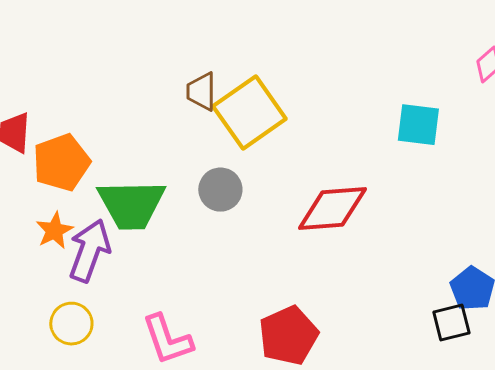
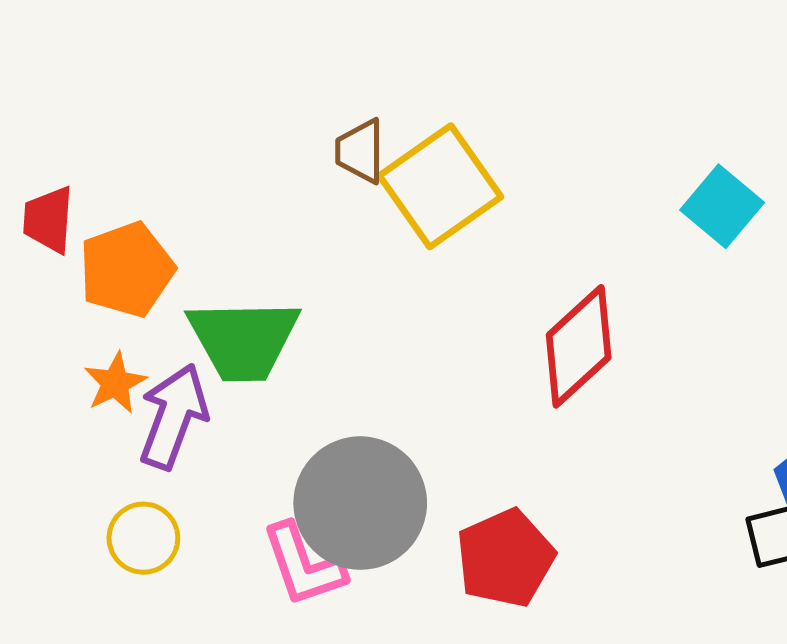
cyan square: (418, 125) -> (722, 206), turned 33
gray circle: (220, 190) -> (360, 503), moved, size x1.8
red diamond: (332, 209) -> (579, 346), turned -38

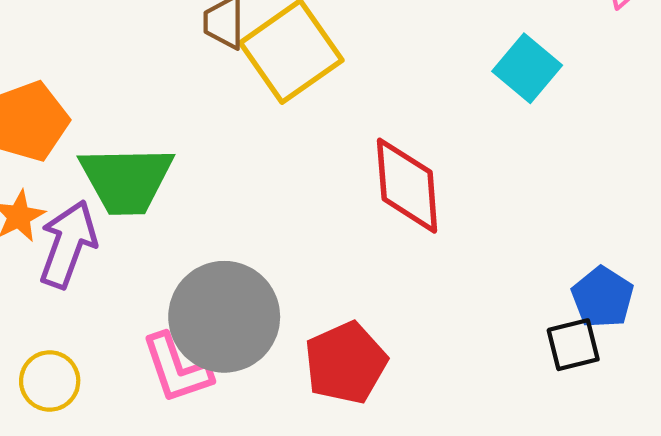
red diamond: (579, 346) -> (407, 186), turned -52
yellow circle: (143, 538) -> (50, 381), moved

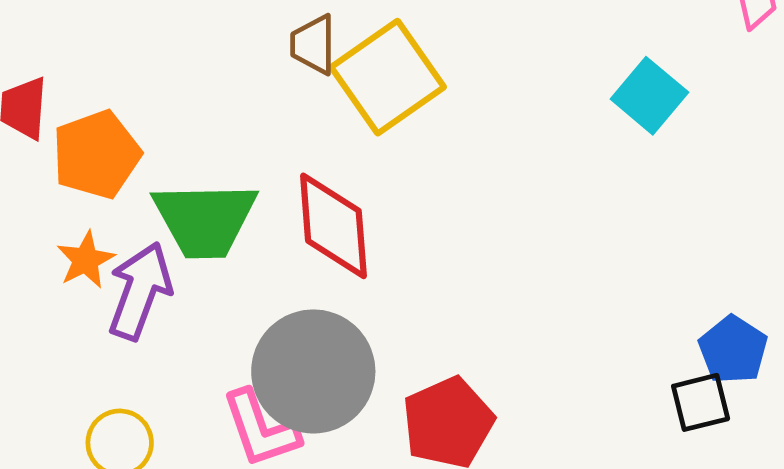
red diamond: (407, 186) -> (333, 226), moved

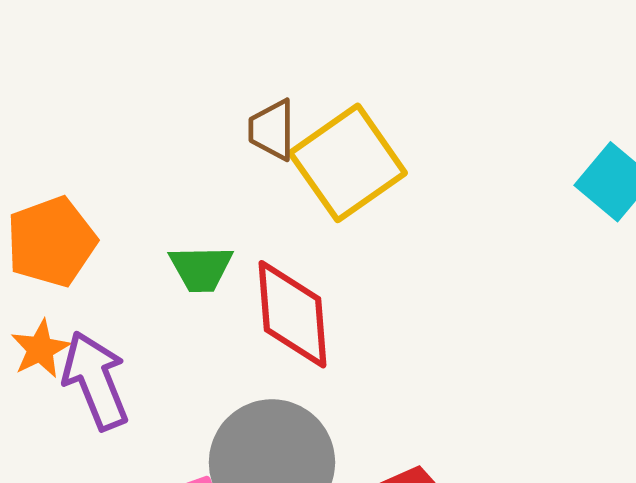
green trapezoid: (205, 220) -> (201, 269), moved, size x0.6
purple arrow: (140, 291) -> (95, 380), turned -42

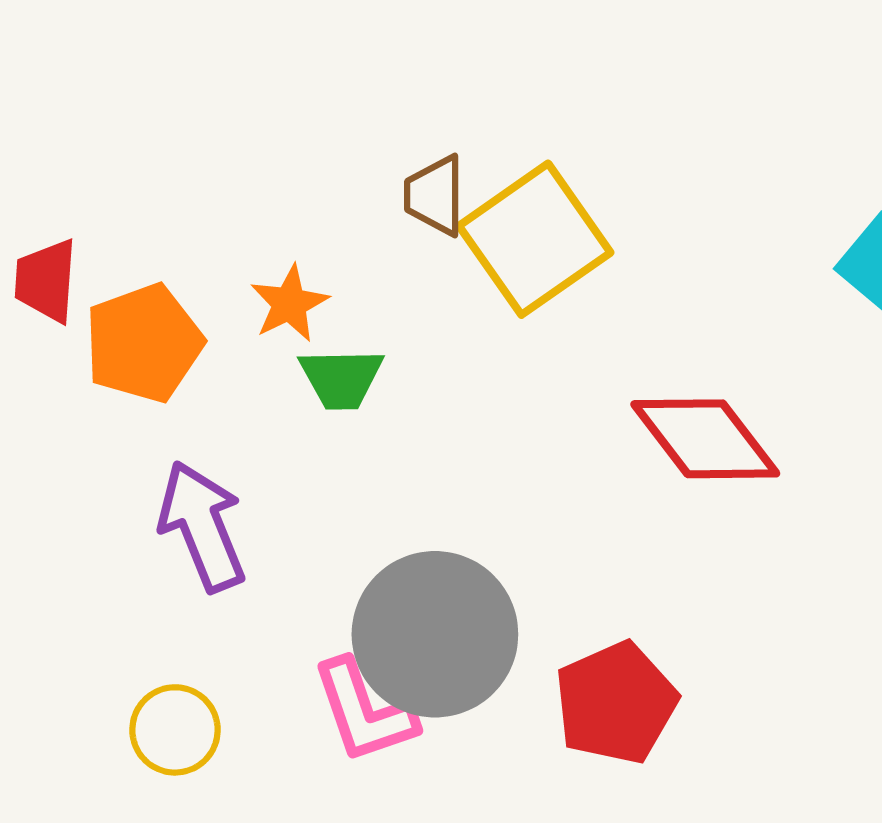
red diamond: (292, 314) -> (705, 439), moved, turned -33
orange star: (40, 349) -> (289, 304), moved

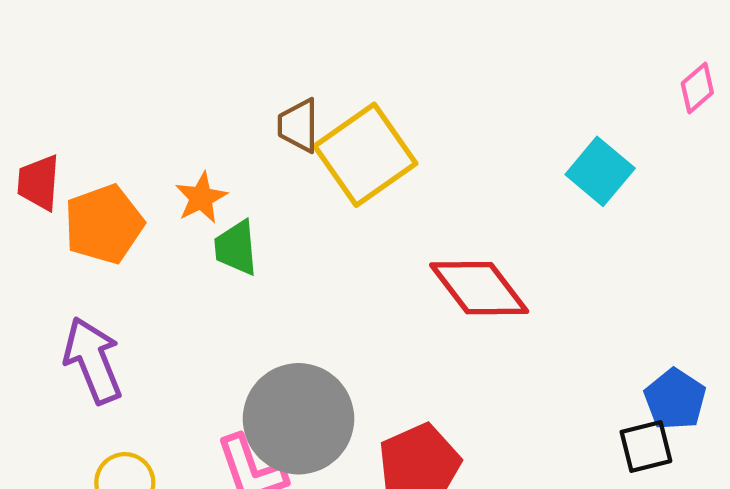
green trapezoid: (341, 378) -> (236, 248), turned 86
purple arrow: (202, 526) -> (93, 360), moved

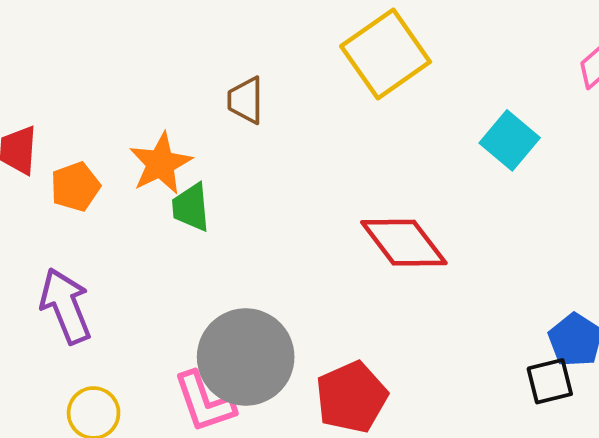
yellow square: (365, 155) -> (386, 54), moved
orange star: (201, 198) -> (160, 164), size x1.4
orange pentagon: (104, 224) -> (75, 187), size x0.7

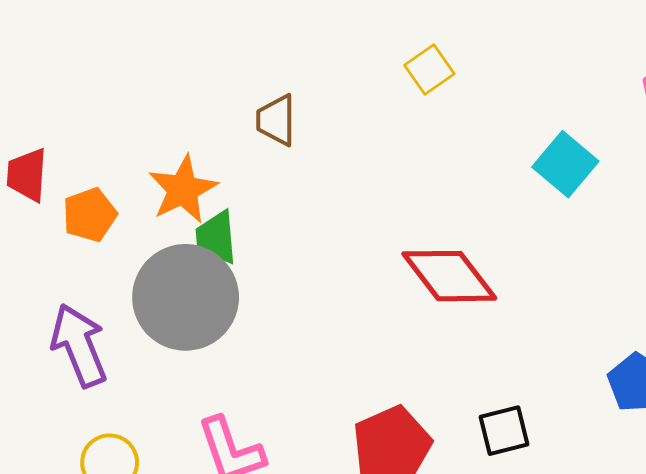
yellow square: (386, 54) -> (429, 70), size x0.5
gray circle: (246, 357) -> (186, 297), moved
black square: (550, 381) -> (504, 431), moved

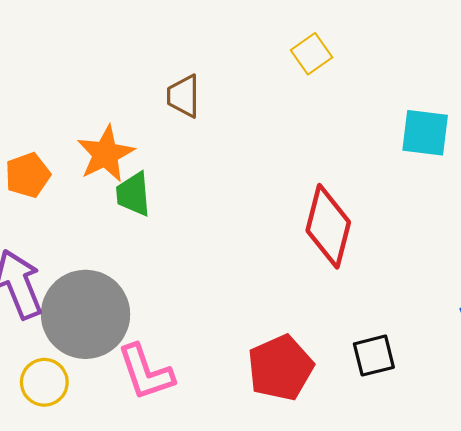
cyan square: (565, 164) -> (425, 133), turned -33
red diamond: (449, 276) -> (328, 226), turned 52
gray circle: (186, 297) -> (86, 314), moved

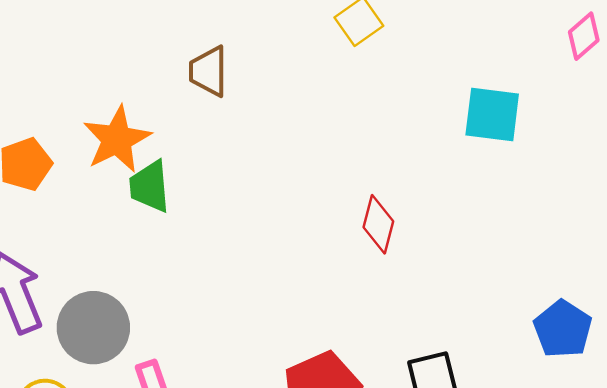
red diamond: (328, 226) -> (378, 224), size x0.6
gray circle: (86, 314) -> (93, 328), size x0.7

